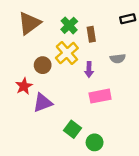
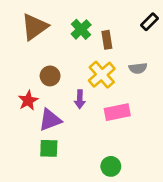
black rectangle: (128, 19) -> (150, 22), turned -32
yellow cross: (67, 53) -> (102, 75), moved
purple arrow: (89, 70) -> (80, 99), moved
green square: (72, 129) -> (49, 148), moved, turned -35

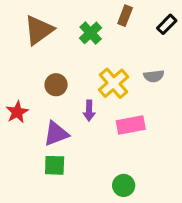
brown rectangle: (107, 40) -> (125, 16), moved, turned 30
red star: (28, 100) -> (17, 112), moved

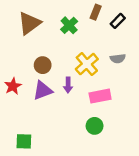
black rectangle: (167, 24) -> (118, 21), moved
purple triangle: (56, 134) -> (43, 91), moved
green square: (55, 165) -> (24, 141), moved
green circle: (124, 185) -> (95, 126), moved

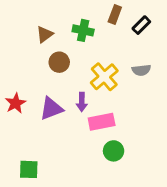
brown triangle: (29, 23) -> (45, 34), moved, size x0.6
green cross: (69, 25) -> (83, 30), turned -35
brown circle: (43, 65) -> (59, 62), moved
pink rectangle: (100, 96) -> (102, 122), moved

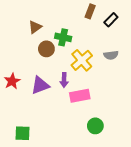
green cross: (83, 30) -> (63, 37), moved
green circle: (114, 151) -> (95, 126), moved

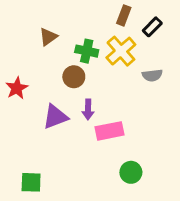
brown circle: (46, 49) -> (74, 77), moved
yellow cross: (82, 60) -> (121, 51), moved
red star: (12, 81) -> (17, 88), moved

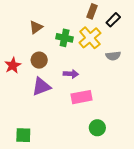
brown circle: (74, 77) -> (39, 60), moved
purple arrow: (88, 110) -> (71, 74), moved, turned -88

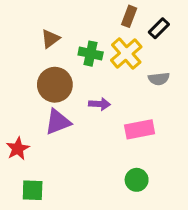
brown circle: (39, 60) -> (55, 85), size x1.5
red star: (13, 65) -> (18, 149), moved
pink rectangle: (81, 97) -> (140, 129), moved

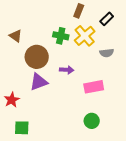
brown rectangle: (129, 16) -> (79, 11), moved
brown triangle: (50, 39) -> (16, 36), moved, turned -48

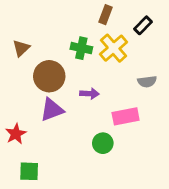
brown triangle: (16, 36) -> (21, 48), turned 40
gray semicircle: (107, 53) -> (147, 82), moved
green circle: (92, 121) -> (103, 143), moved

